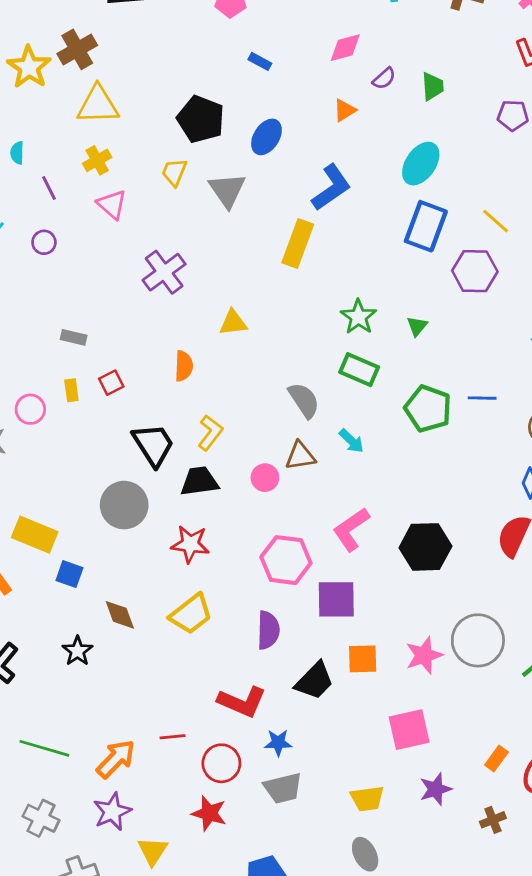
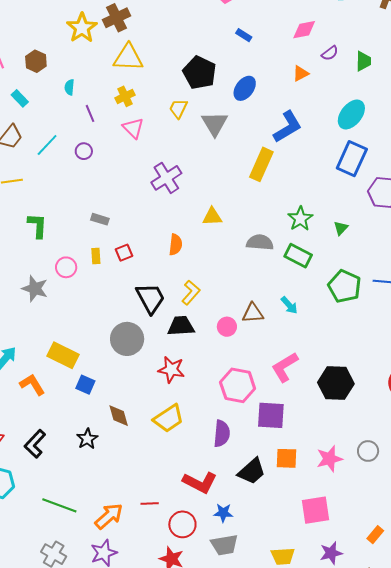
gray semicircle: (304, 400) -> (260, 242), moved, turned -56
gray circle: (478, 640) -> (368, 451), size x0.6

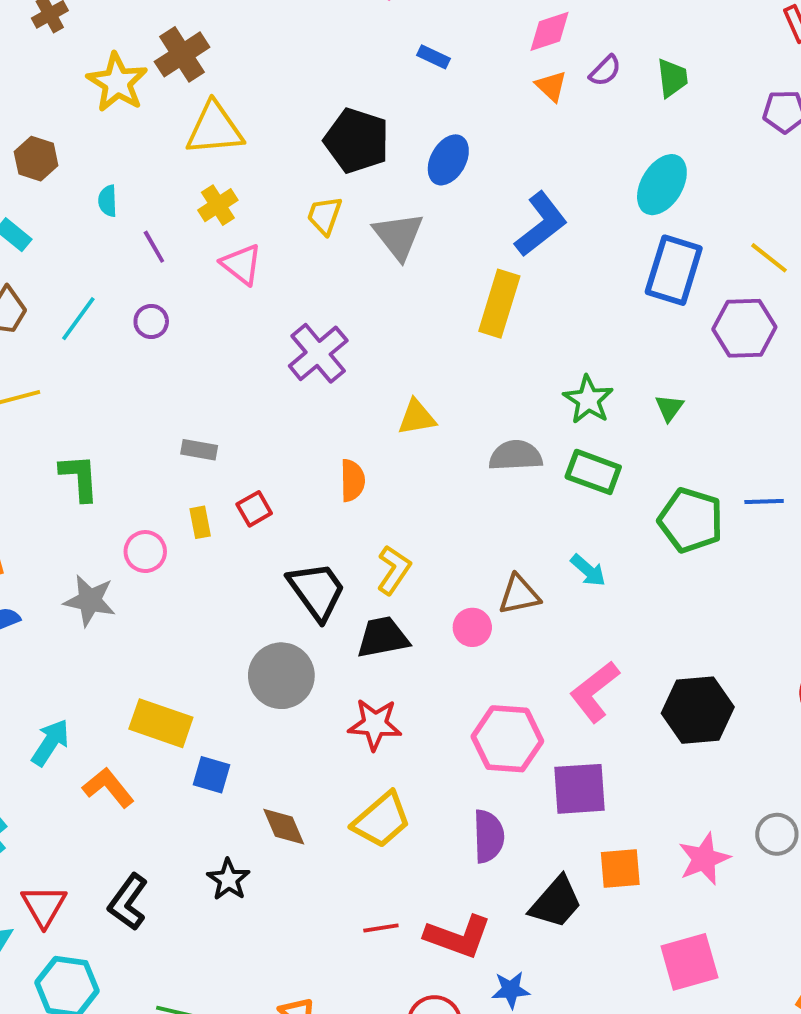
orange triangle: (301, 73) -> (551, 86), moved, turned -42
red line: (150, 504) -> (381, 928), moved

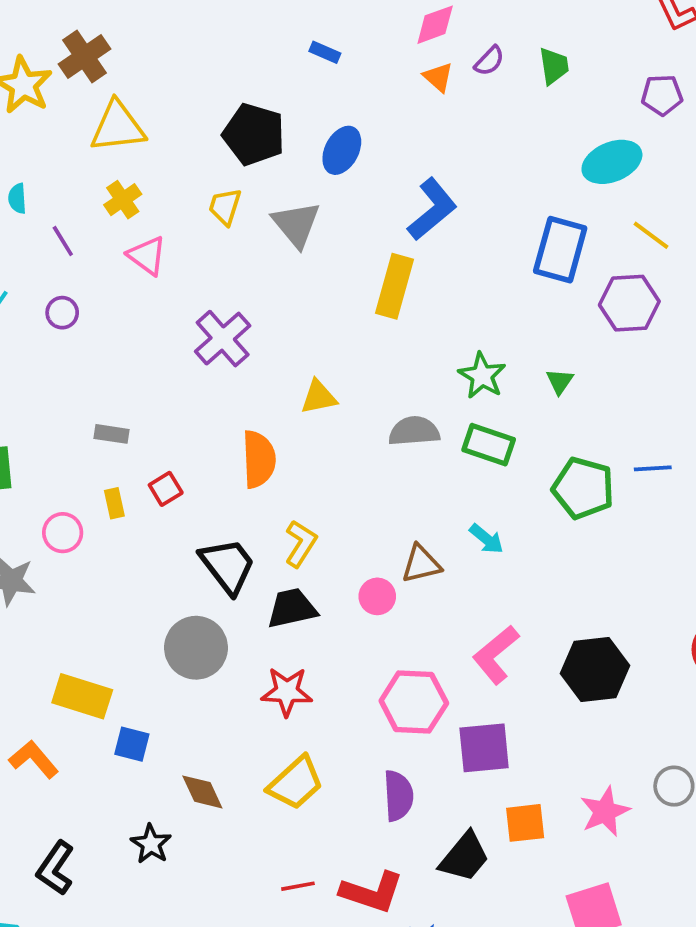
cyan ellipse: (662, 185) -> (612, 162), moved, turned 38
orange semicircle: (352, 480) -> (259, 459), size x1.4

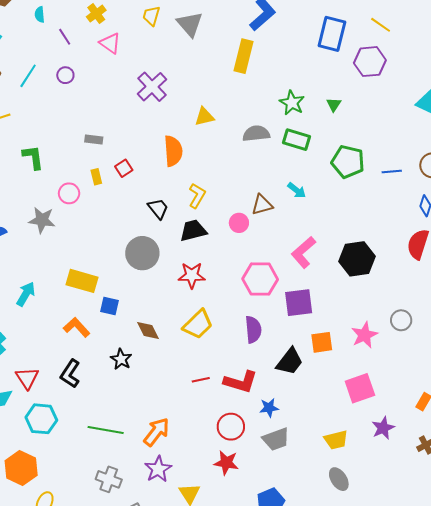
blue line: (653, 468) -> (392, 171), moved
black trapezoid: (228, 566) -> (158, 209), size x0.7
orange L-shape: (34, 759) -> (77, 327), moved

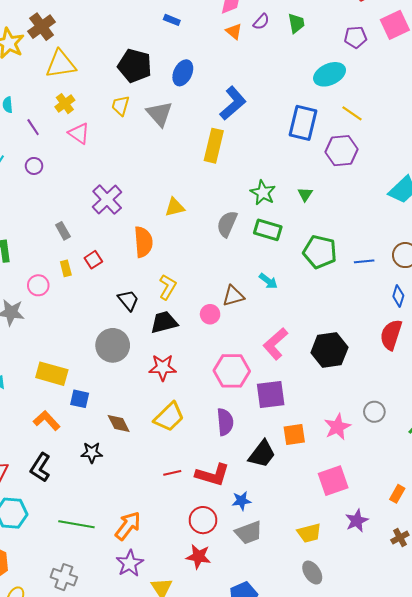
purple cross: (152, 87) -> (107, 200), moved
gray semicircle: (256, 134) -> (227, 224), turned -60
gray rectangle: (94, 140) -> (63, 231), turned 54
black star: (121, 359) -> (92, 453), turned -30
gray cross: (109, 479) -> (64, 577), moved

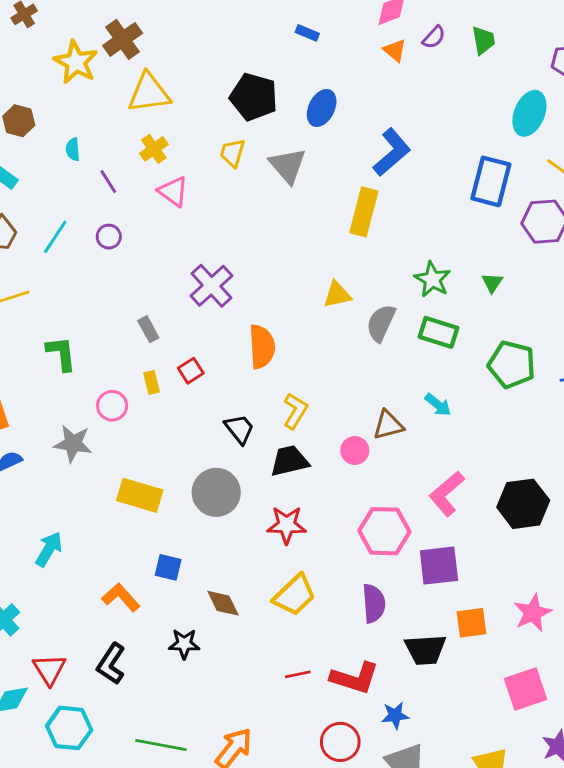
cyan ellipse: (330, 74) -> (529, 113), turned -44
yellow triangle: (175, 207) -> (337, 295), moved
yellow rectangle: (52, 374) -> (140, 495), moved
black trapezoid: (262, 454) -> (425, 650), turned 48

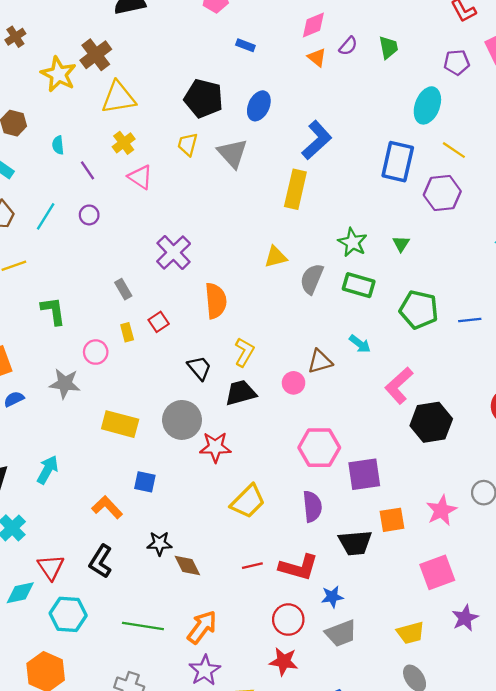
pink L-shape: (447, 494) -> (399, 386), moved
red star: (287, 525) -> (215, 447), moved
brown diamond: (223, 603) -> (187, 565), moved

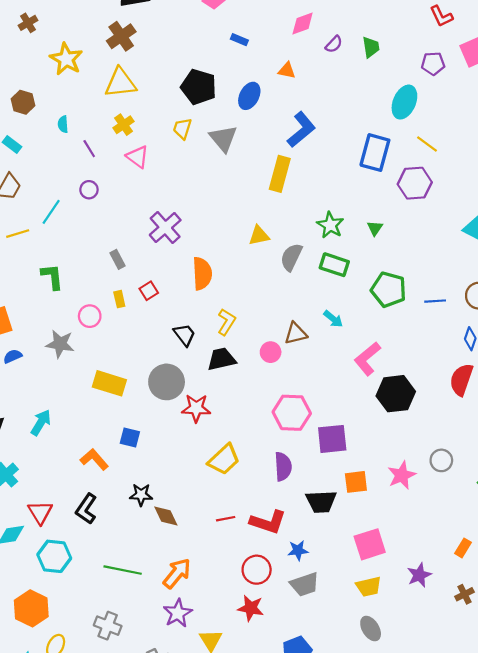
brown cross: (96, 55) -> (121, 36), moved
orange triangle: (317, 58) -> (287, 71), moved, turned -30
cyan line: (46, 216) -> (51, 212), moved
pink square: (437, 572) -> (370, 544), moved

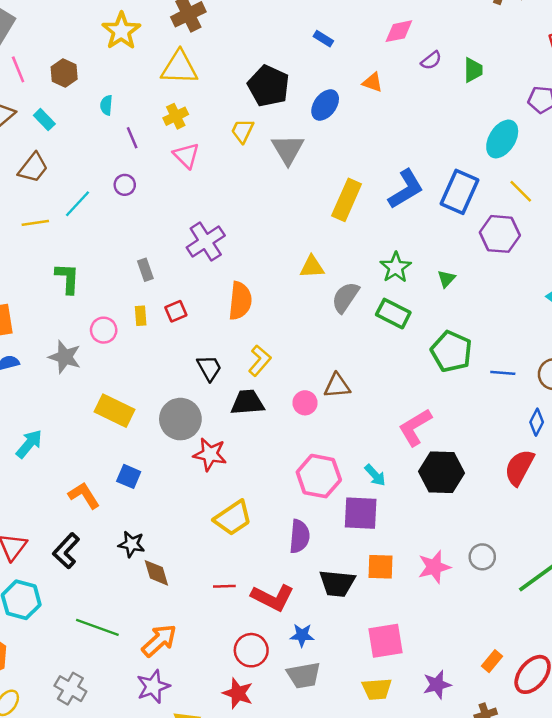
blue L-shape: (301, 130) -> (406, 189), moved
cyan arrow: (333, 319) -> (375, 475), moved

